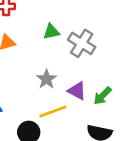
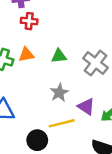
green triangle: (51, 32) -> (59, 56), moved

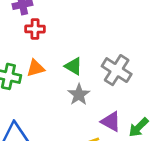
green triangle: (59, 56) -> (73, 66), turned 42
gray star: (59, 93) -> (79, 95), moved

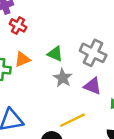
red cross: (35, 29) -> (18, 25), turned 35
purple triangle: (111, 122) -> (93, 86), moved

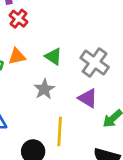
gray star: (63, 78) -> (44, 89), moved
yellow line: (72, 120) -> (60, 132), turned -70

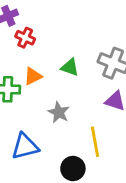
gray star: (44, 89) -> (59, 112), moved

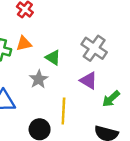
green triangle: (70, 67) -> (53, 57), moved

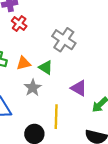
orange triangle: (24, 44) -> (24, 63), moved
gray cross: (94, 48) -> (64, 40), moved

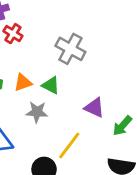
gray star: (33, 88) -> (37, 112), turned -30
yellow line: (56, 117) -> (69, 145), turned 40

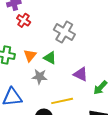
orange triangle: (23, 83) -> (30, 55), turned -32
yellow line: (69, 145) -> (62, 101), turned 40

